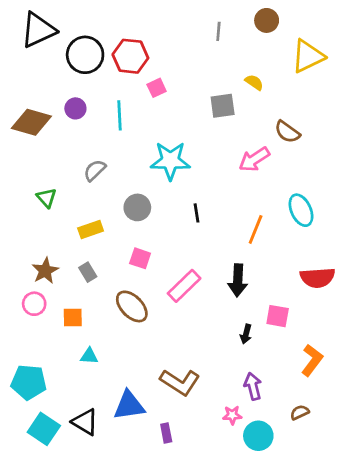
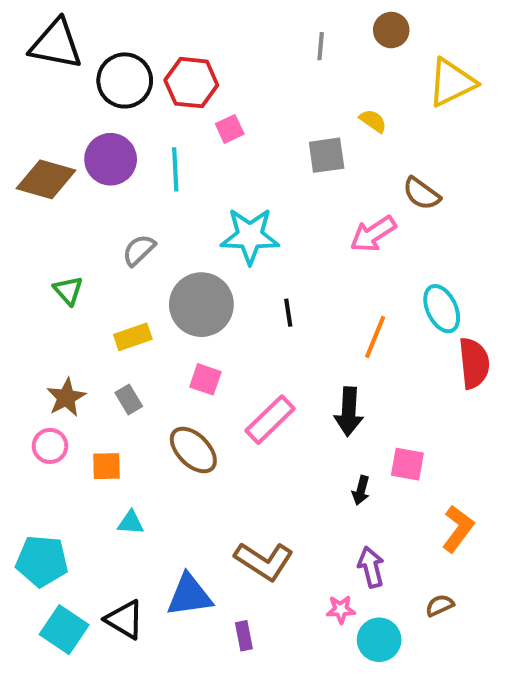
black triangle: (38, 30) -> (56, 44), turned 36
purple circle: (75, 108) -> (111, 159), size x1.6
gray circle: (137, 207) -> (201, 305), size x1.6
red semicircle: (317, 278) -> (474, 363), moved, turned -92

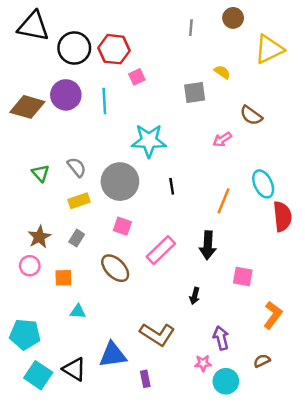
pink arrow: (373, 234) -> (222, 139), size x0.7
gray semicircle: (139, 250) -> (77, 167), moved, turned 95
gray rectangle: (129, 399) -> (77, 238), turned 63
black arrow: (361, 490) -> (195, 296), moved

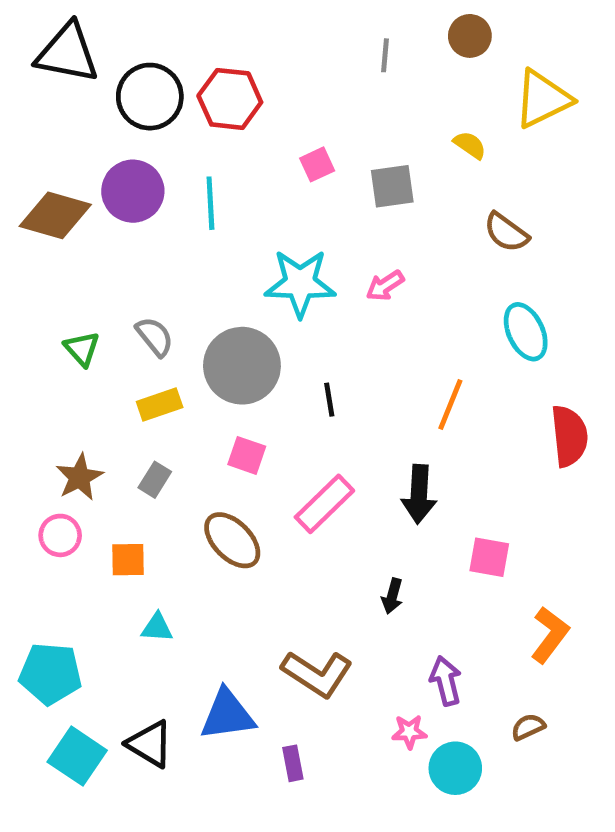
yellow semicircle: (222, 72) -> (470, 145), moved
pink square: (137, 77) -> (317, 164), moved
pink arrow: (222, 139) -> (385, 286), moved
cyan ellipse: (263, 184) -> (526, 332), moved
black line: (172, 186) -> (329, 400), moved

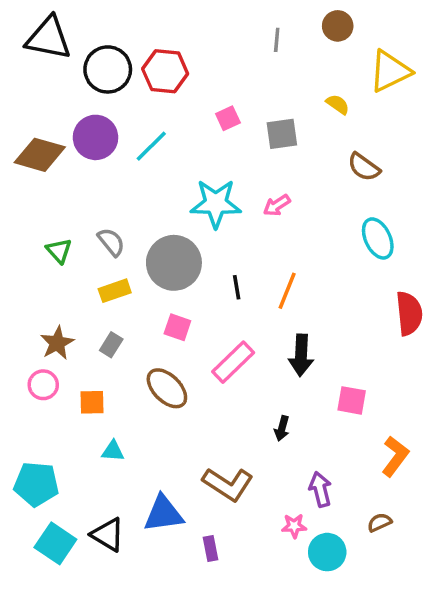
cyan line: (210, 203) -> (151, 146), turned 48
orange line: (450, 404) -> (287, 291), moved

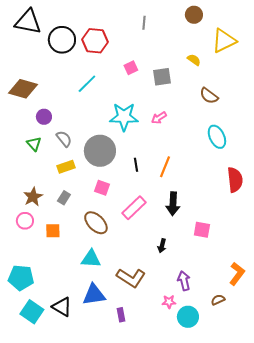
gray line: (277, 40) -> (144, 23), moved
purple circle: (96, 137) -> (44, 117), moved, size x0.6
cyan triangle: (113, 451) -> (91, 259), moved, size x1.5
orange L-shape: (395, 456) -> (237, 274), moved

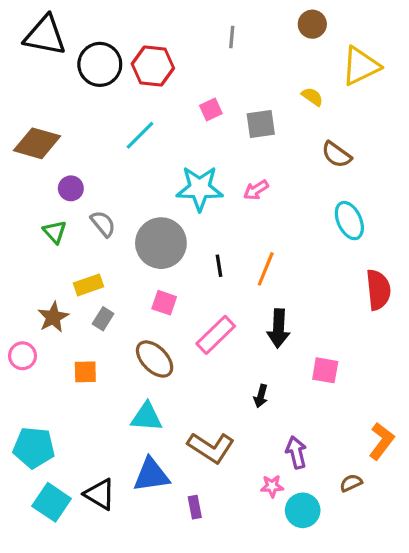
yellow rectangle: (66, 167) -> (89, 285), moved
pink circle: (25, 221) -> (23, 356), moved

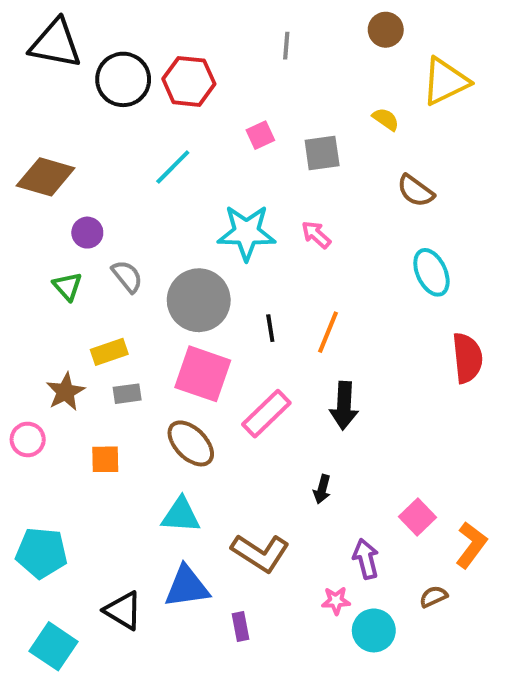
pink arrow: (256, 190) -> (316, 235), turned 75
pink square: (164, 303) -> (203, 374), size x1.8
gray rectangle: (103, 319) -> (127, 394), turned 50
pink square: (325, 370) -> (418, 517), moved, turned 36
cyan square: (52, 502) -> (54, 646), moved

